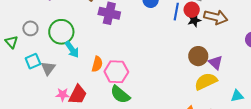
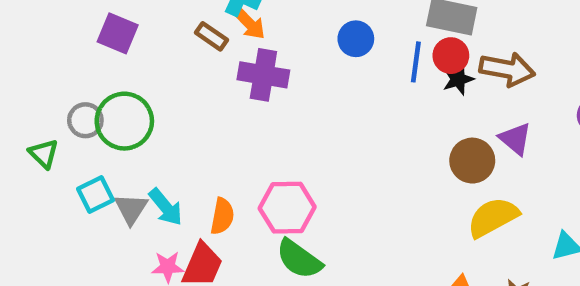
green circle: (61, 32) -> (124, 121), moved
cyan arrow: (72, 49) -> (166, 207), moved
purple triangle: (216, 63) -> (515, 139), moved
orange semicircle: (97, 64) -> (222, 216), moved

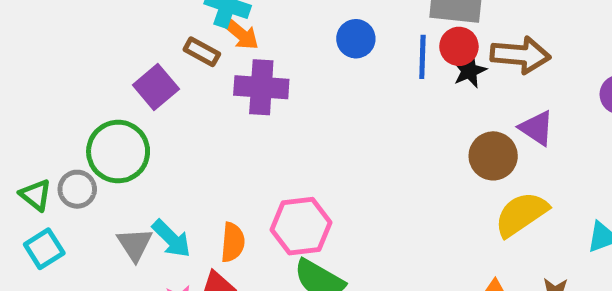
purple square: (118, 33) -> (156, 87), moved, turned 33
gray circle: (85, 120) -> (77, 189), moved
cyan square: (95, 194) -> (44, 249), moved

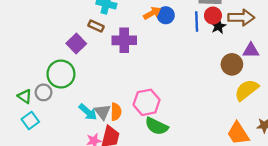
orange arrow: (241, 34) -> (152, 13), moved, turned -66
purple triangle: (537, 128) -> (251, 50), turned -30
gray triangle: (135, 244) -> (103, 112), moved

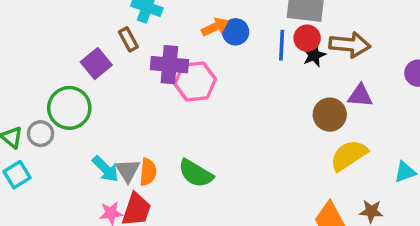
brown rectangle: (96, 26) -> (128, 39), turned 32
pink hexagon: (147, 102) -> (195, 81), moved
green semicircle: (157, 126) -> (196, 173), moved

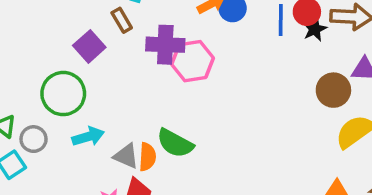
gray circle: (41, 134) -> (34, 139), moved
cyan arrow: (105, 169) -> (88, 137), moved, turned -60
gray triangle: (128, 170) -> (126, 156), turned -32
green semicircle: (196, 173) -> (175, 143), moved

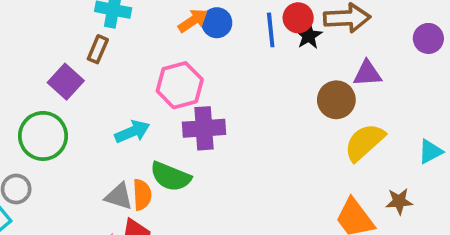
brown rectangle: (122, 20) -> (98, 49), turned 60
purple cross: (165, 45) -> (204, 128), moved
cyan arrow: (88, 137) -> (132, 132), moved

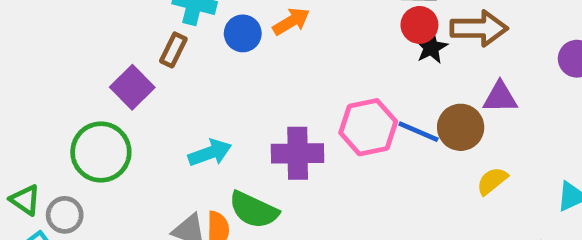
blue circle: (217, 23) -> (243, 33), moved
blue line: (271, 30) -> (418, 132), moved, turned -64
pink hexagon: (180, 85) -> (368, 127), moved
yellow semicircle: (364, 142) -> (492, 181), size x0.6

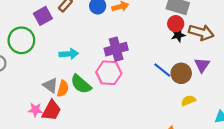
purple triangle: (500, 97) -> (202, 65), turned 49
pink hexagon: (368, 127) -> (109, 73), moved
purple cross: (298, 153) -> (116, 49), moved, turned -30

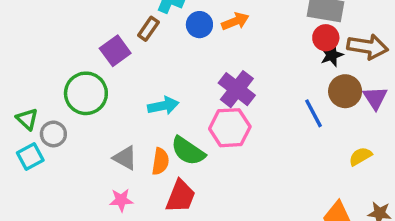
purple cross: (116, 49) -> (237, 89), turned -30
blue line: (162, 70) -> (313, 113), turned 30
brown circle: (181, 73) -> (345, 91), moved
gray triangle: (50, 85) -> (125, 158), moved
red trapezoid: (51, 110) -> (181, 196), moved

